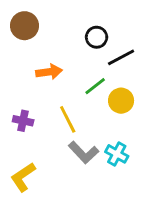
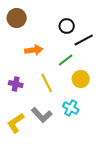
yellow circle: (121, 101) -> (81, 79), moved
gray L-shape: (84, 152) -> (42, 115), moved
cyan cross: (117, 154) -> (71, 108), moved

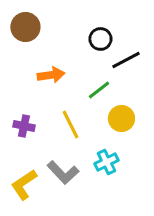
cyan cross: (71, 108) -> (106, 162), turned 35

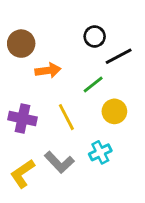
brown circle: (25, 27) -> (21, 44), moved
purple cross: (24, 126) -> (23, 118), size x1.4

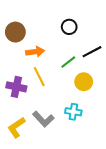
black line: (119, 56) -> (92, 52), moved
yellow line: (66, 117) -> (39, 77), moved
cyan cross: (100, 152) -> (73, 112), turned 35

